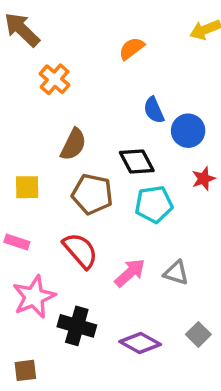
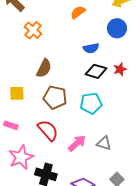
blue semicircle: (154, 110) -> (91, 48), turned -77
blue circle: (188, 131) -> (117, 28), moved
black diamond: (137, 162) -> (96, 71), moved, turned -45
red star: (204, 179) -> (120, 69), moved

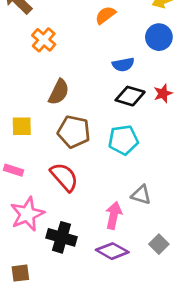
pink arrow: (77, 143) -> (114, 215), moved, turned -36

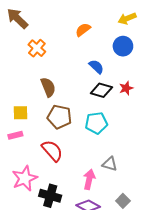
blue semicircle: (123, 65) -> (96, 67), turned -126
brown semicircle: (59, 92) -> (48, 87), turned -48
pink rectangle: (14, 170) -> (15, 135), moved, turned -32

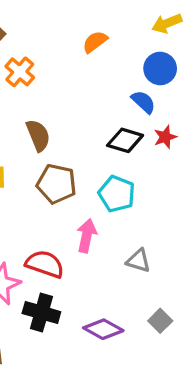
blue semicircle: (96, 67) -> (143, 102), moved
cyan pentagon: (96, 123) -> (117, 194), turned 30
red semicircle: (52, 151) -> (45, 264), moved, turned -30
pink arrow: (89, 179) -> (87, 236), moved

